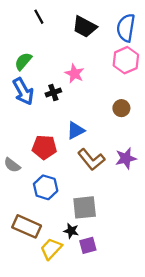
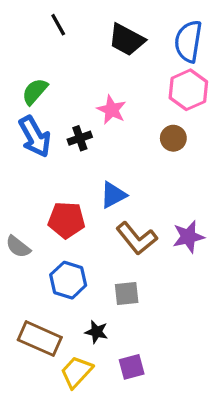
brown circle: (121, 108) -> (173, 138), moved
gray square: (85, 207) -> (127, 293), moved, size x0.7
black star: (71, 231) -> (97, 332), moved

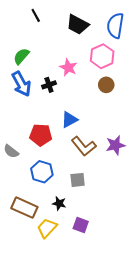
pink hexagon: (188, 90) -> (102, 56), moved
purple square: (132, 367) -> (81, 225), turned 35

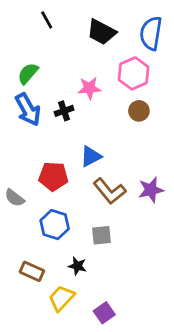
pink star: (68, 67) -> (89, 88), turned -30
brown rectangle: (24, 208) -> (32, 271), size x0.7
purple square: (81, 225) -> (104, 313), moved, turned 35

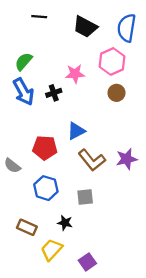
black line: (47, 20) -> (39, 17), turned -56

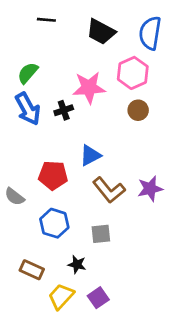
pink star: (75, 74) -> (89, 88), size x1.4
purple square: (87, 262) -> (98, 298), moved

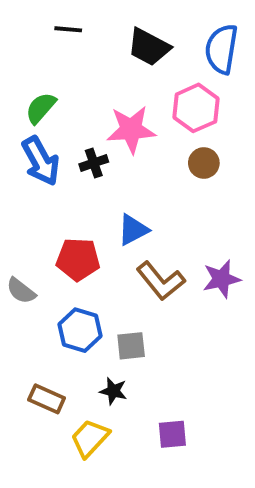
gray square: (101, 234) -> (131, 346), moved
purple square: (98, 298) -> (172, 434), moved, turned 30

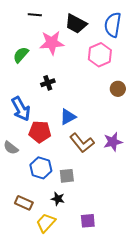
pink star: (131, 130) -> (52, 43), moved
blue arrow: (41, 161) -> (21, 109), moved
brown circle: (204, 163) -> (118, 89), moved

